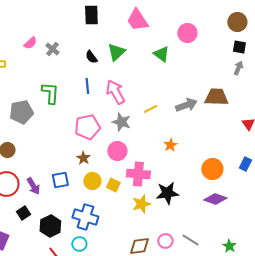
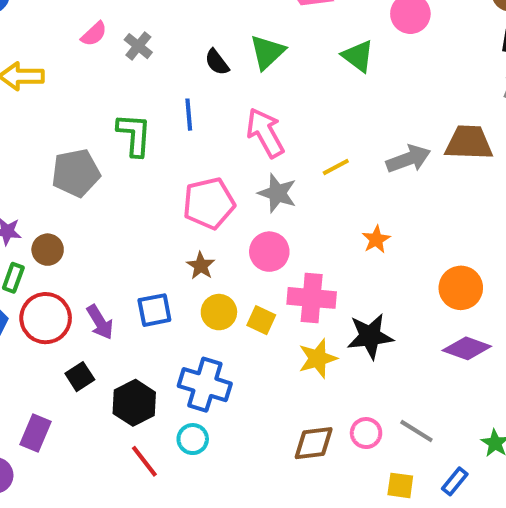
blue line: (87, 86) -> (189, 115), moved

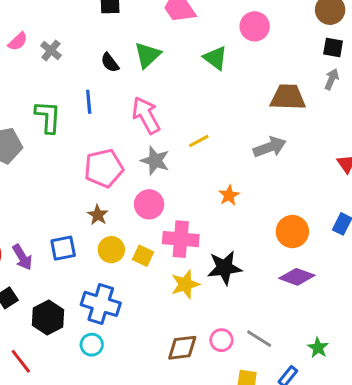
brown trapezoid: (469, 143) -> (288, 97), moved
gray arrow: (408, 159) -> (270, 147), moved
red line: (144, 461) -> (21, 361), moved

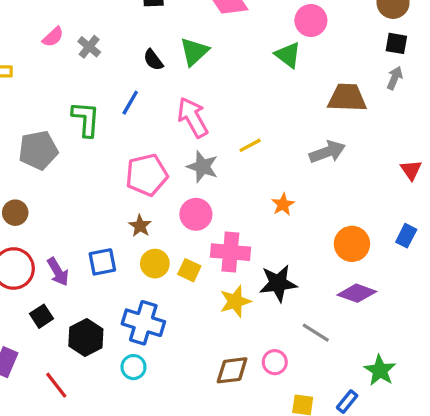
green triangle: (215, 58) -> (288, 55), moved
blue line: (89, 102) -> (130, 103), turned 35
gray line: (259, 339) -> (316, 333), moved
green star: (318, 348) -> (380, 370), size x1.4

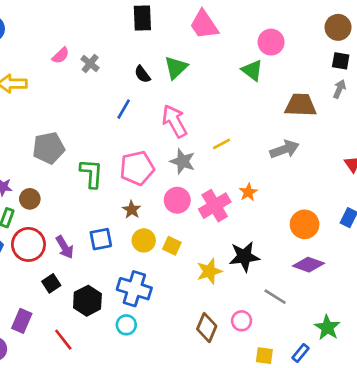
green L-shape: (86, 119) -> (91, 173), moved
pink cross: (230, 252) -> (215, 206), moved, turned -36
brown diamond: (232, 370) -> (207, 328), turned -60

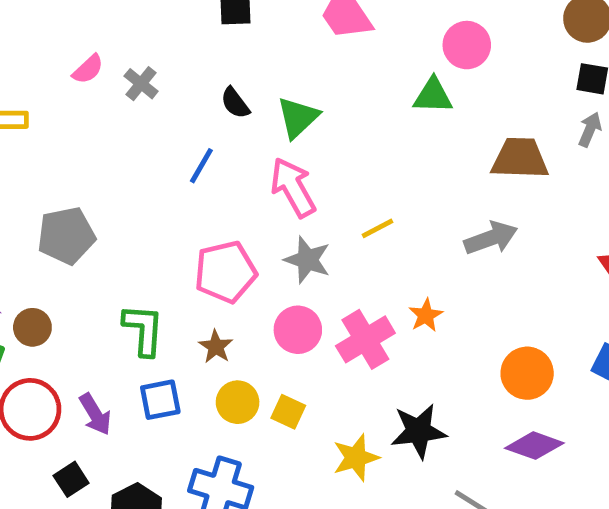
green triangle: (176, 68) -> (298, 117), moved
green triangle: (252, 70) -> (433, 96), turned -35
green L-shape: (91, 173) -> (143, 330), moved

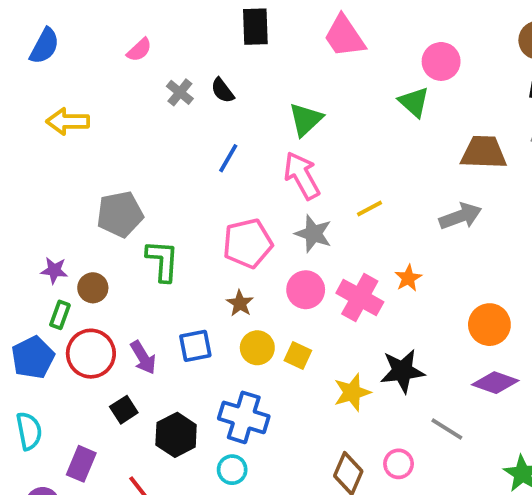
pink semicircle: (88, 69) -> (139, 50), moved
green triangle: (433, 96) -> (414, 102), turned 40
black semicircle: (235, 103) -> (222, 90), moved
green L-shape: (143, 330) -> (162, 261), moved
pink cross: (365, 339) -> (360, 297), turned -30

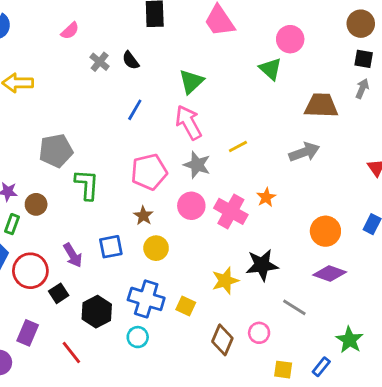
red circle: (91, 354) -> (30, 271), moved
yellow square: (298, 356) -> (186, 306), moved

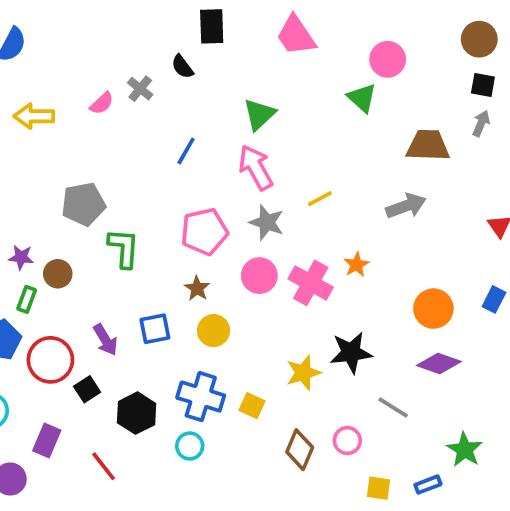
pink semicircle: (70, 31) -> (102, 103), moved
black semicircle: (131, 60) -> (182, 67), moved
blue rectangle: (321, 367) -> (428, 485), turned 30

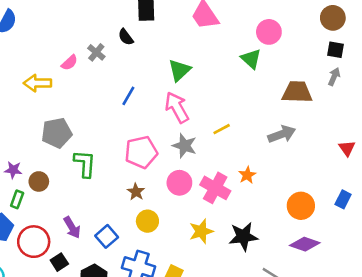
yellow arrow: (34, 116) -> (38, 83), moved
blue square: (155, 329) -> (107, 236), moved, turned -30
yellow star: (303, 373) -> (201, 231), moved

